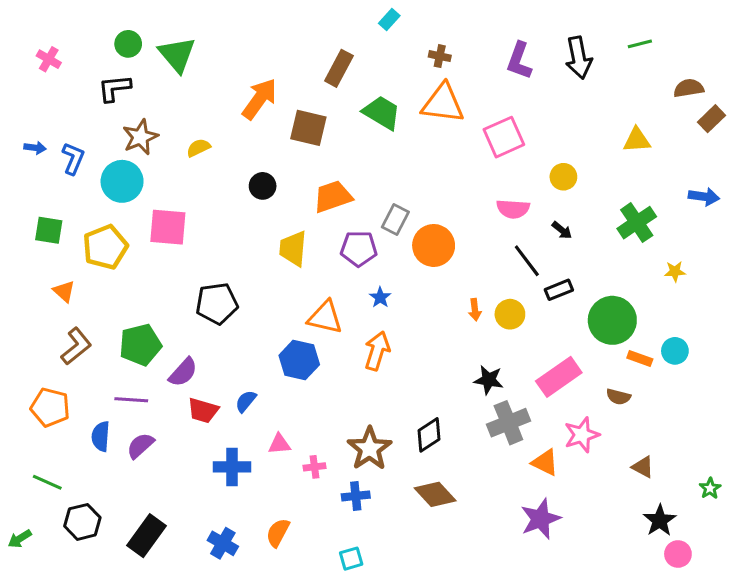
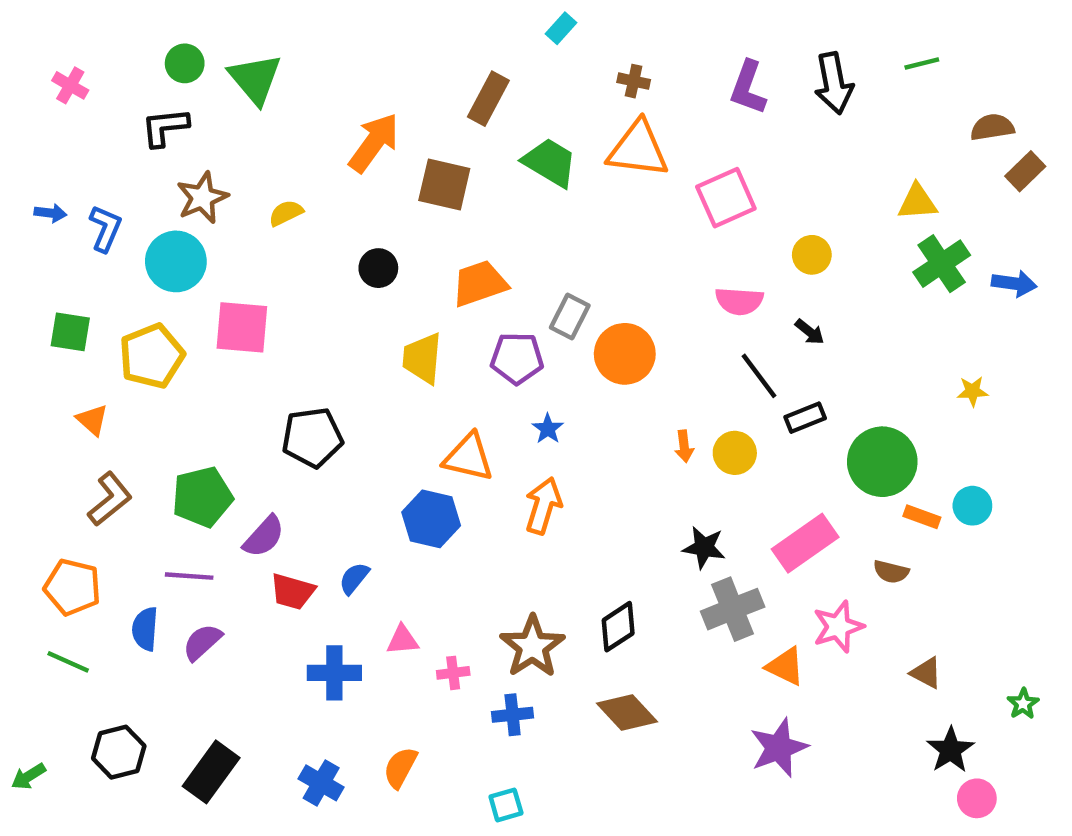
green cross: (637, 223) -> (942, 264), moved
green line: (47, 482) -> (68, 662), moved

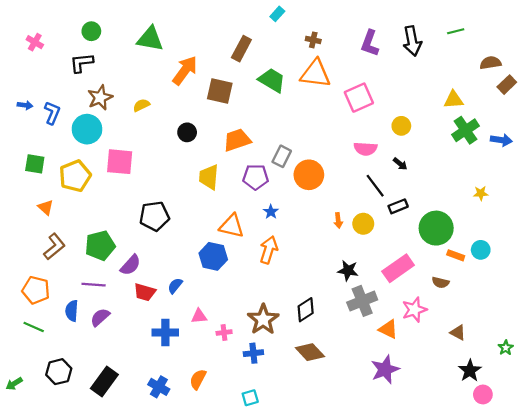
green triangle: (255, 79) -> (150, 39), moved, turned -40

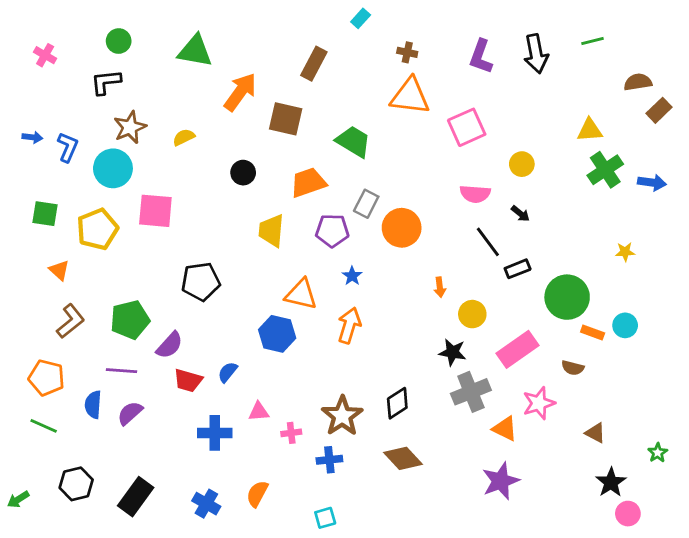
green trapezoid: (272, 80) -> (353, 141), moved
yellow circle: (363, 224) -> (472, 314), moved

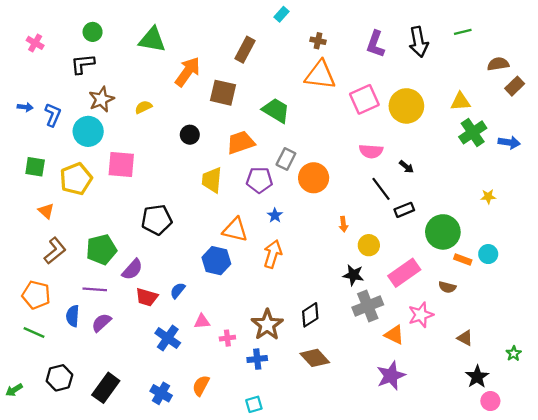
yellow circle: (522, 164) -> (406, 106), moved, size x1.8
blue cross: (215, 433) -> (168, 338), turned 35

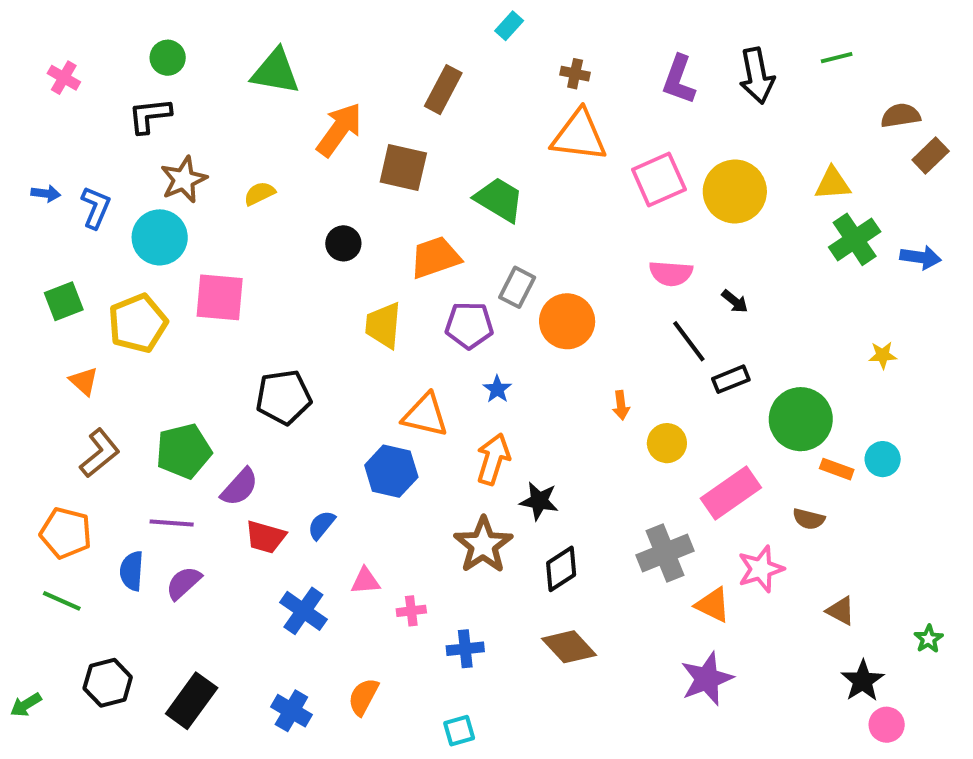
green square: (35, 167) -> (64, 301), turned -30
black star: (353, 275) -> (539, 501), moved
brown star: (267, 325) -> (483, 545), moved

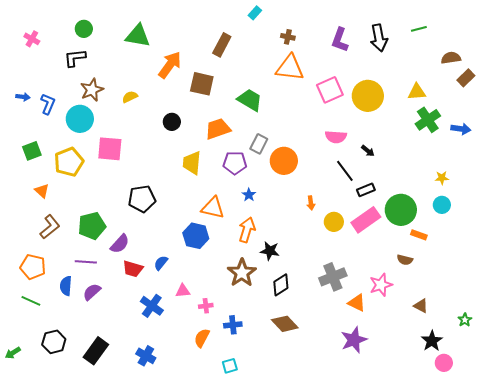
cyan circle: (883, 459) -> (442, 205), moved
pink rectangle: (731, 493) -> (366, 220), moved
orange semicircle: (363, 697) -> (202, 338), moved

